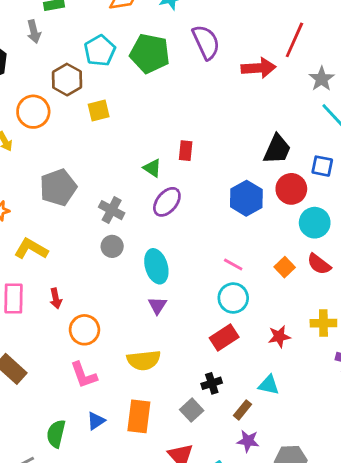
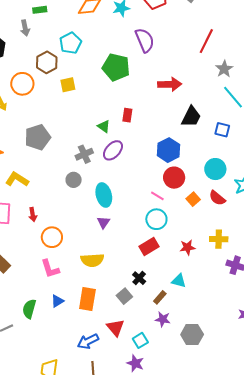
green pentagon: (150, 53) -> (116, 67), moved
red arrow: (259, 68) -> (170, 84), moved
red circle: (291, 189) -> (174, 178), moved
gray cross: (112, 210) -> (84, 154), moved, turned 36
black cross: (212, 383) -> (139, 278), turned -32

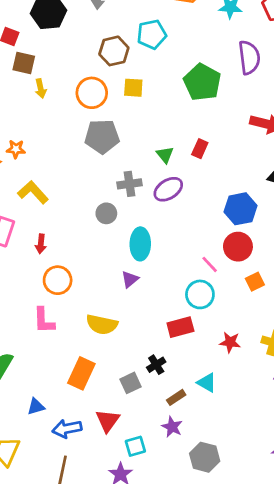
orange circle: (22, 84) -> (92, 93), moved
gray pentagon: (38, 137) -> (102, 136), moved
blue triangle: (57, 301) -> (36, 407), moved

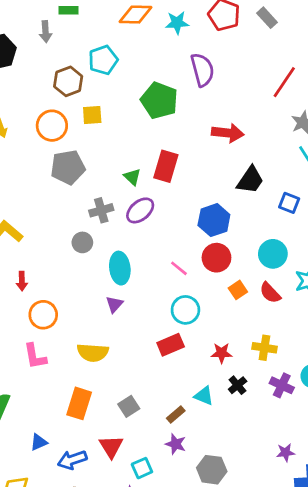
red rectangle: (200, 149) -> (166, 166), size x1.6
pink line: (210, 264) -> (179, 268), moved
black cross: (156, 365) -> (238, 385), moved

